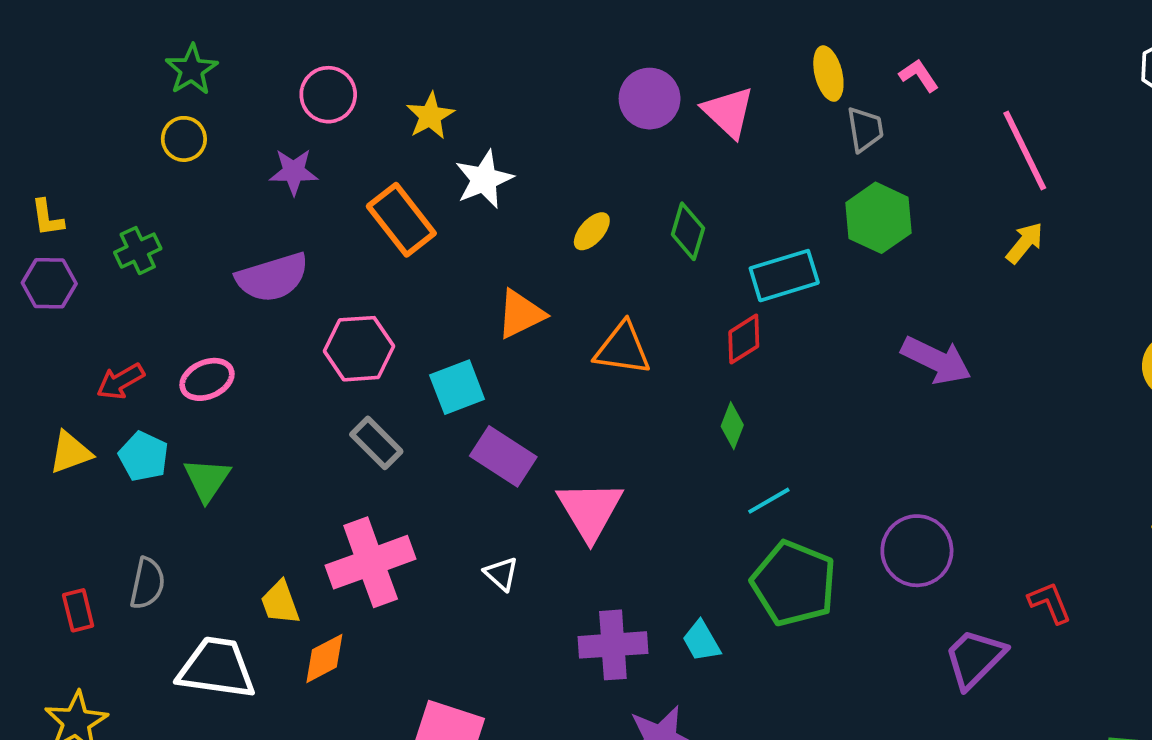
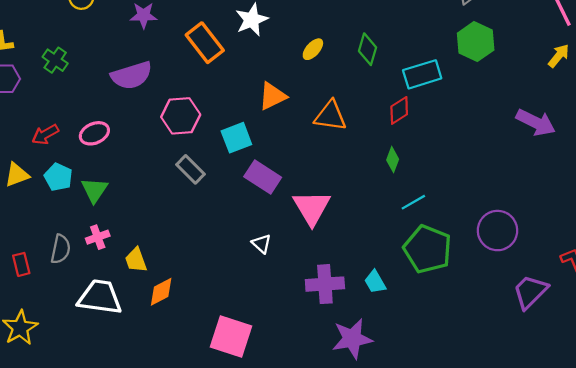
green cross: (138, 251) -> (55, 60), turned -30
purple arrow: (936, 360) -> (536, 122), moved
pink cross: (371, 562) -> (98, 237), moved, size x0.5

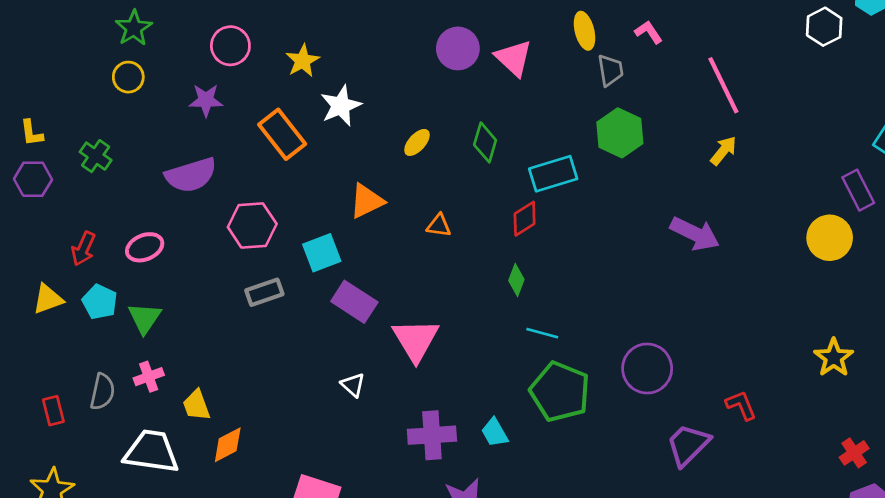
orange triangle: (330, 116) -> (439, 226), size x0.6
red arrow: (45, 134) -> (83, 249), turned -36
gray rectangle: (191, 169) -> (264, 292), turned -64
cyan line: (413, 202) -> (542, 333), turned 45

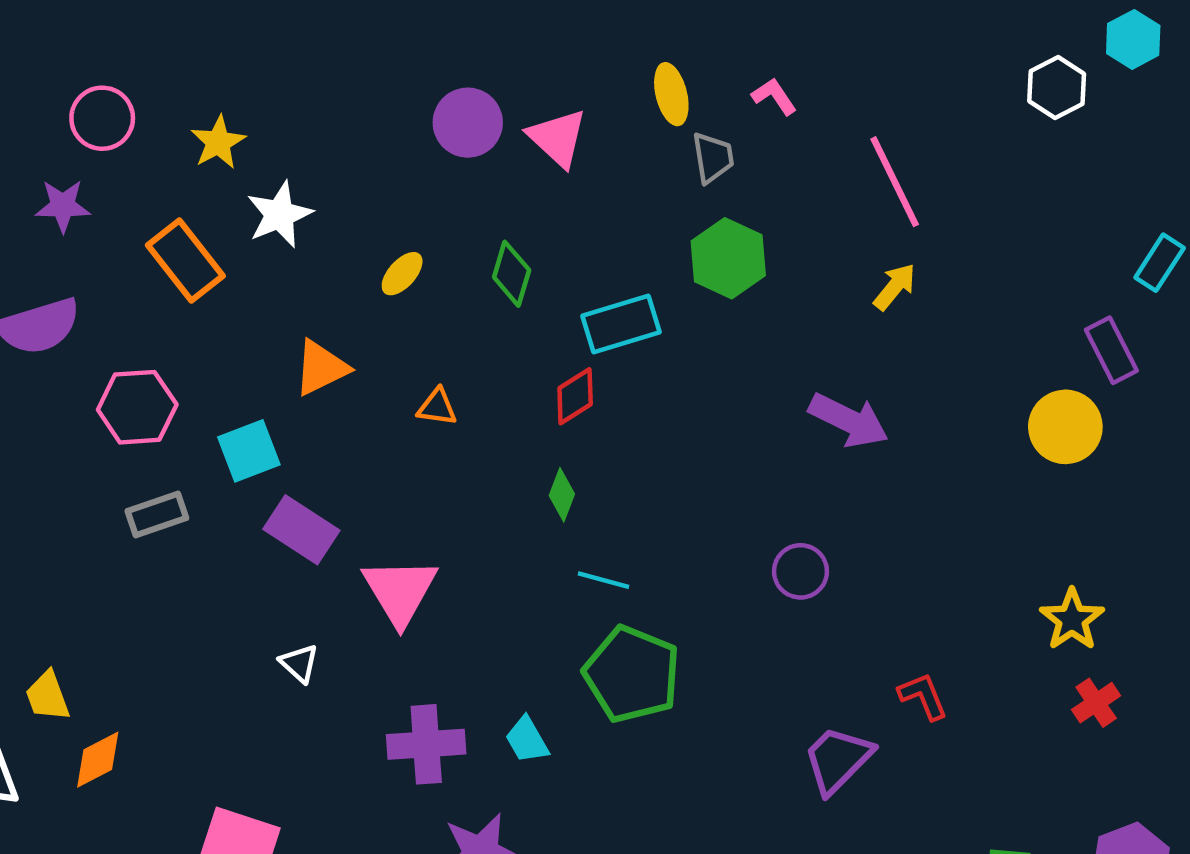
purple circle: (647, 368) -> (800, 571), moved, size x0.7
red cross: (854, 453) -> (1096, 703), moved

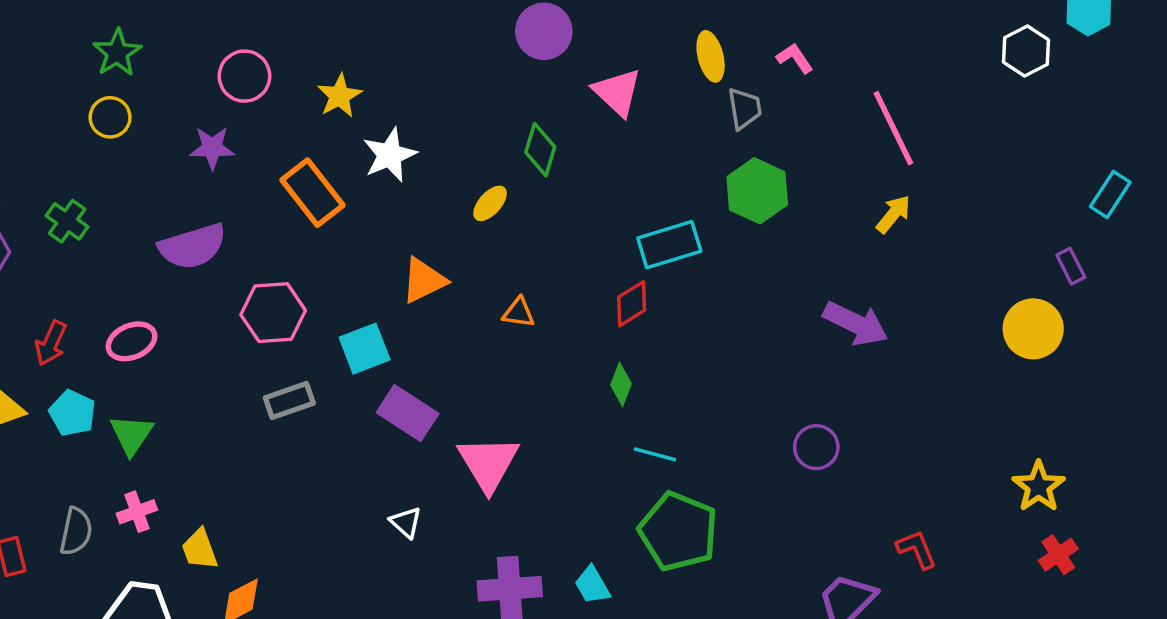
purple circle: (468, 123) -> (544, 31), moved
green diamond: (512, 274) -> (540, 150), moved
purple rectangle: (1111, 350) -> (1071, 266), size x0.7

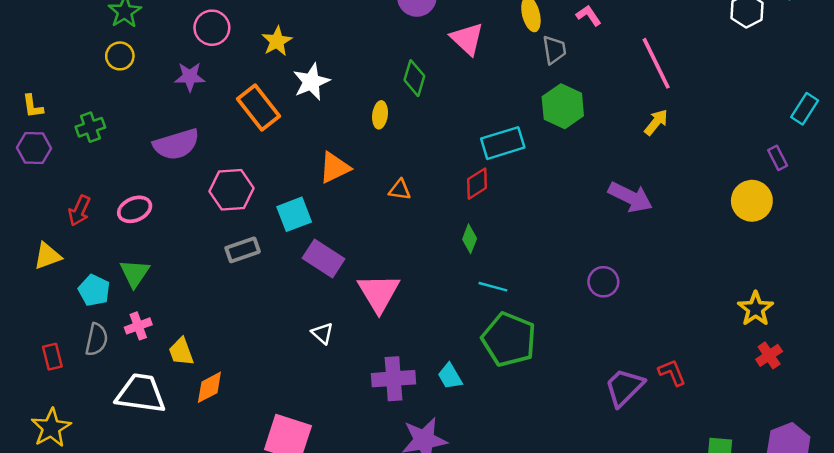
yellow ellipse: (490, 203) -> (380, 115), turned -35
green cross: (67, 221) -> (90, 127), turned 36
cyan pentagon: (72, 413) -> (94, 290), moved
red L-shape: (917, 549) -> (672, 373), moved

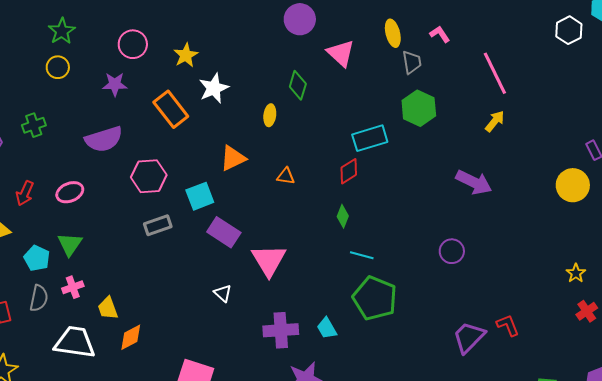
yellow star: (756, 309) -> (576, 273), size x0.7

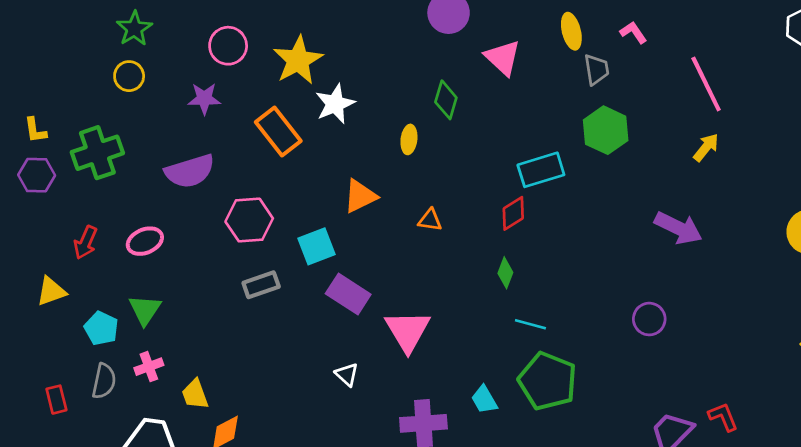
yellow star: (186, 55) -> (298, 60), size x1.5
green cross: (34, 125) -> (97, 153), size x1.6
cyan trapezoid: (327, 328) -> (484, 400), moved

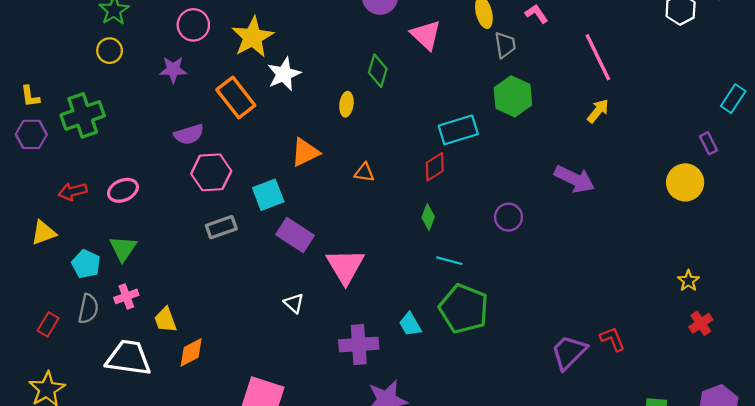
purple semicircle: (190, 171) -> (189, 134), moved, size x0.7
red arrow: (85, 242) -> (73, 191), turned 52
purple circle: (649, 319) -> (509, 217), moved
red rectangle: (56, 400) -> (48, 324), turned 45

